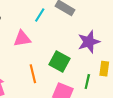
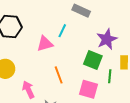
cyan line: (40, 15) -> (62, 31), moved
green square: (59, 61) -> (93, 60), moved

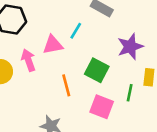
green square: (93, 60) -> (97, 70), moved
pink arrow: (28, 90) -> (28, 60), moved

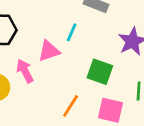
orange line: (66, 85) -> (71, 106), moved, turned 55

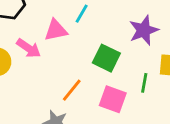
pink arrow: (25, 71) -> (29, 48), turned 145

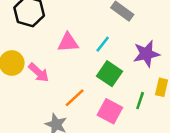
cyan line: (82, 14) -> (103, 44), moved
pink arrow: (29, 48) -> (39, 73), moved

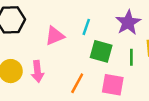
pink arrow: (39, 73) -> (38, 71), turned 60
green line: (140, 101) -> (131, 57), moved

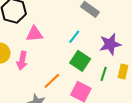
pink triangle: (55, 36) -> (35, 34), moved

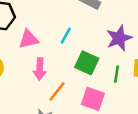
cyan line: (74, 37) -> (66, 36), moved
pink arrow: (22, 61) -> (40, 69), moved

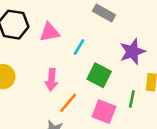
pink triangle: (29, 39) -> (50, 32), moved
green line: (117, 74) -> (132, 99), moved

